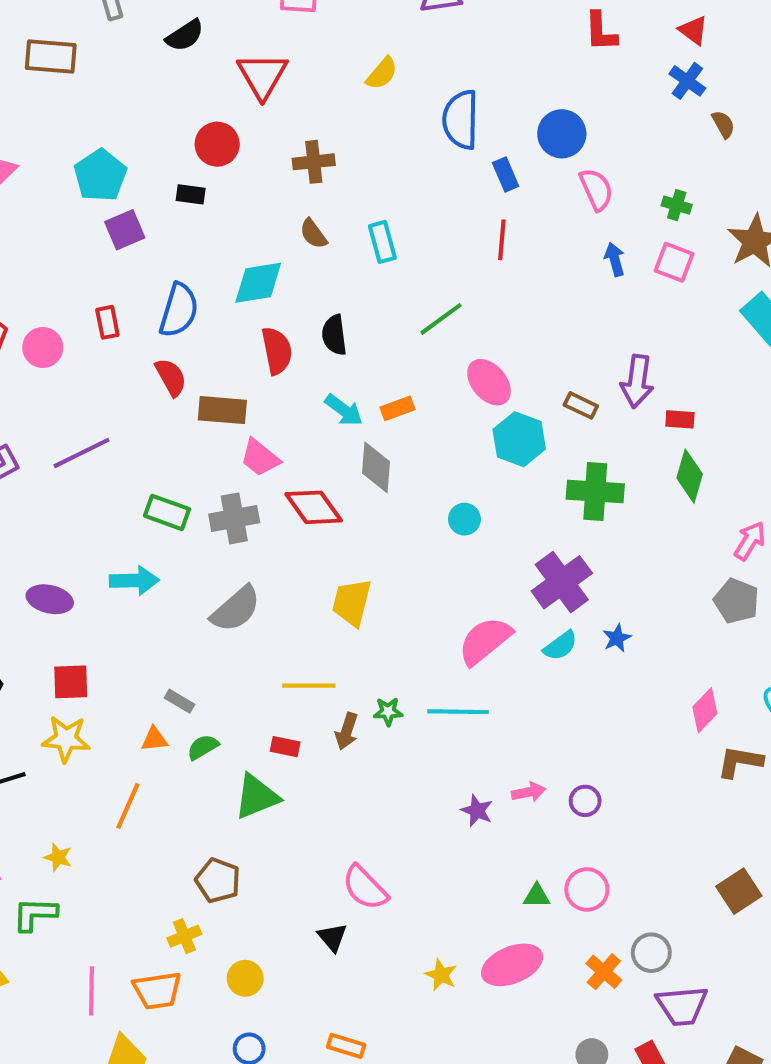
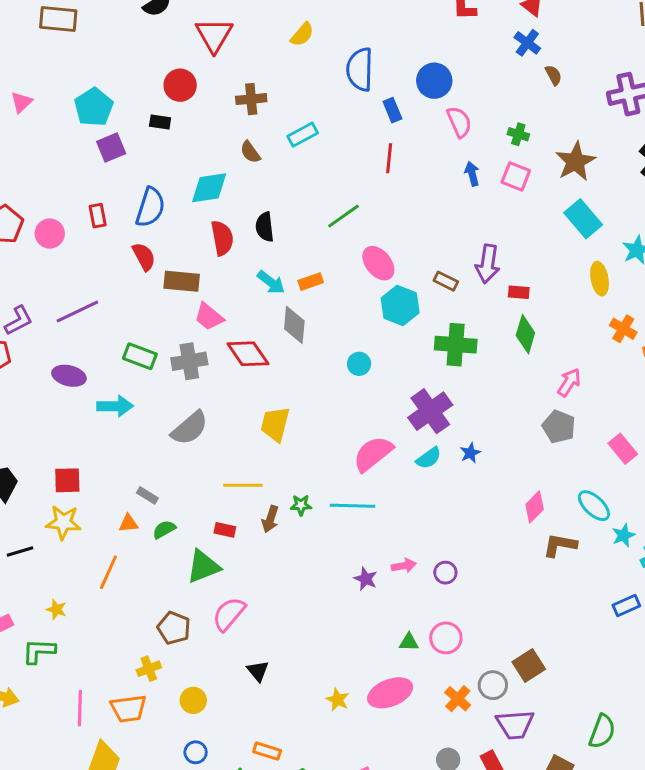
cyan rectangle: (382, 242) -> (303, 135), moved, turned 76
purple ellipse: (50, 599) -> (69, 376), moved
pink semicircle: (365, 888) -> (229, 614), moved, turned 84
brown square: (739, 891) -> (529, 666), moved

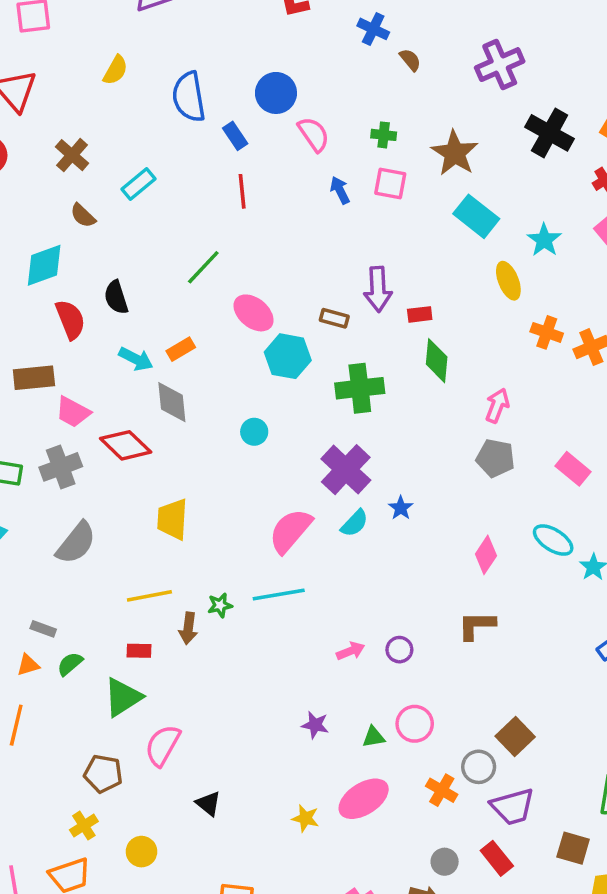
brown cross: (251, 99) -> (72, 155), turned -32
brown L-shape: (560, 545) -> (476, 625), moved
purple star: (366, 579) -> (315, 725), moved

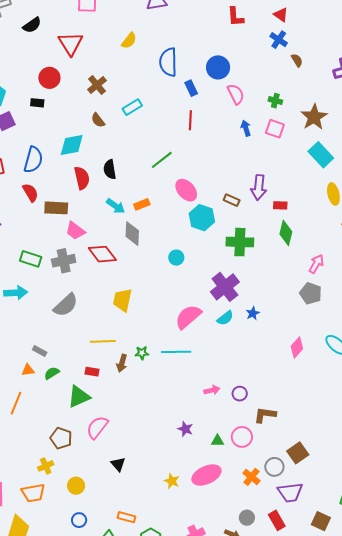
brown L-shape: (476, 625) -> (265, 415), moved

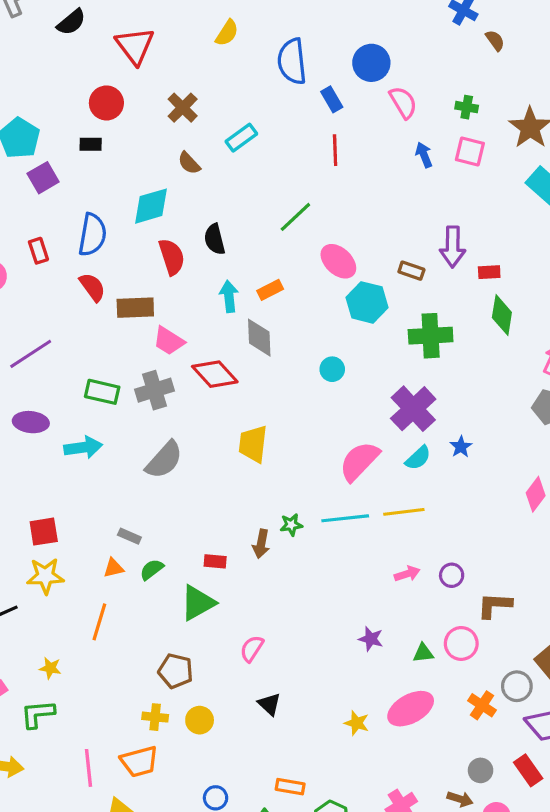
cyan arrow: (116, 206) -> (229, 296), turned -126
yellow line: (103, 341) -> (404, 512), moved
pink semicircle: (97, 427) -> (252, 649), moved, size x0.7
yellow cross: (46, 466) -> (155, 717), turned 35
yellow circle: (76, 486) -> (200, 720), moved

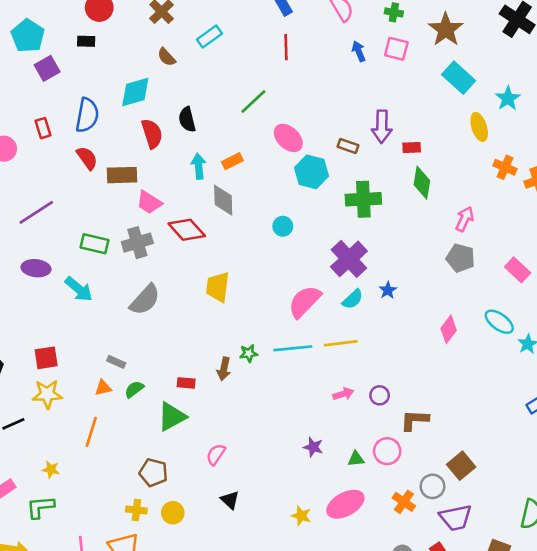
cyan arrow: (83, 447) -> (79, 289), turned 48

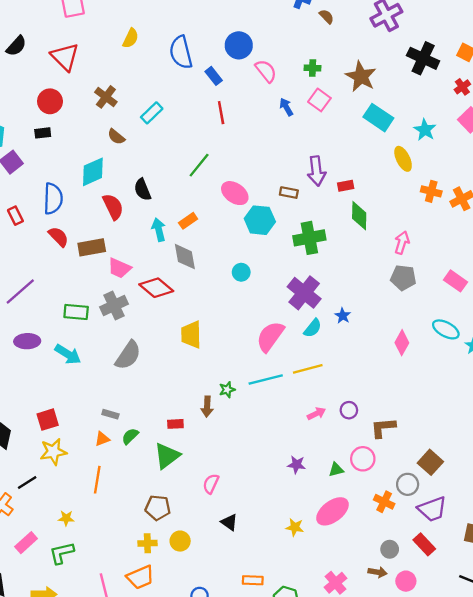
pink square: (396, 49) -> (319, 100), turned 30

